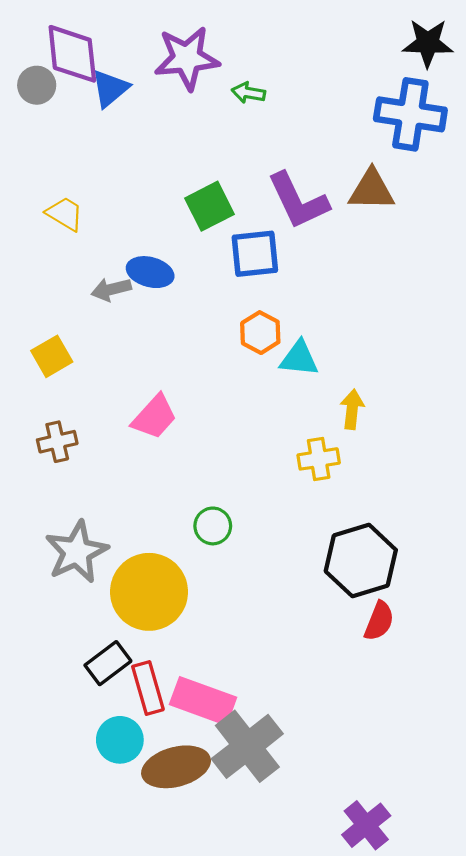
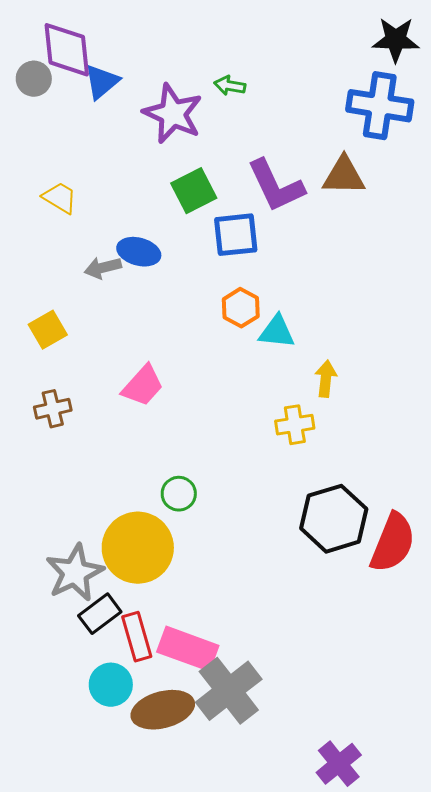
purple star: (187, 58) -> (173, 114), moved, turned 30
green circle: (213, 526) -> (179, 494), moved
gray star: (77, 552) -> (75, 573), moved
red semicircle: (379, 621) -> (393, 543), moved, size x1.6

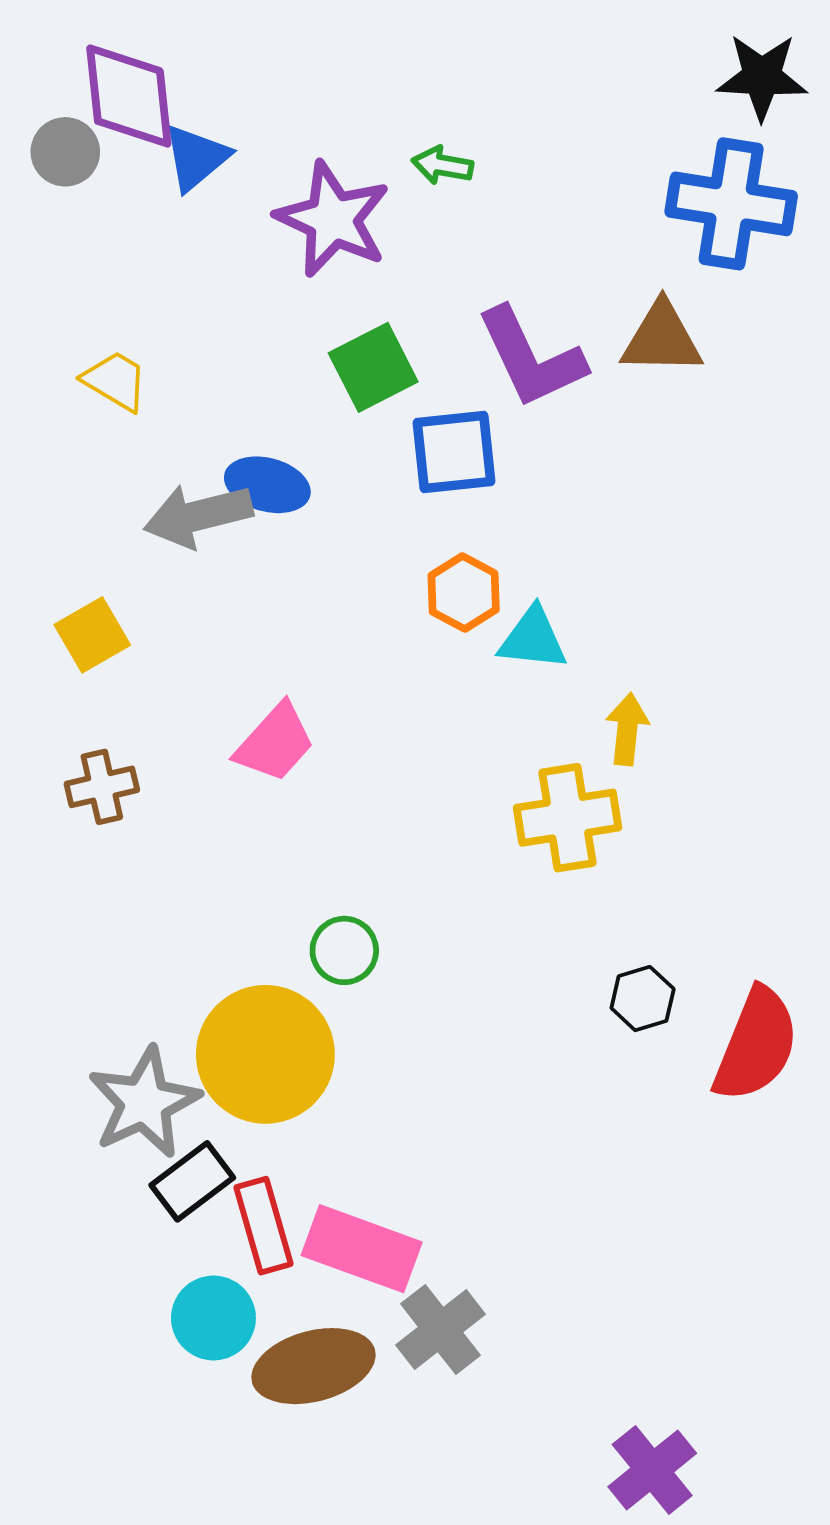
gray arrow: (103, 268) -> (198, 516), size x1.5
yellow cross: (295, 425) -> (568, 818), size x1.4
black hexagon: (334, 519) -> (643, 999), size x0.5
gray cross: (229, 691) -> (441, 1330), size x0.7

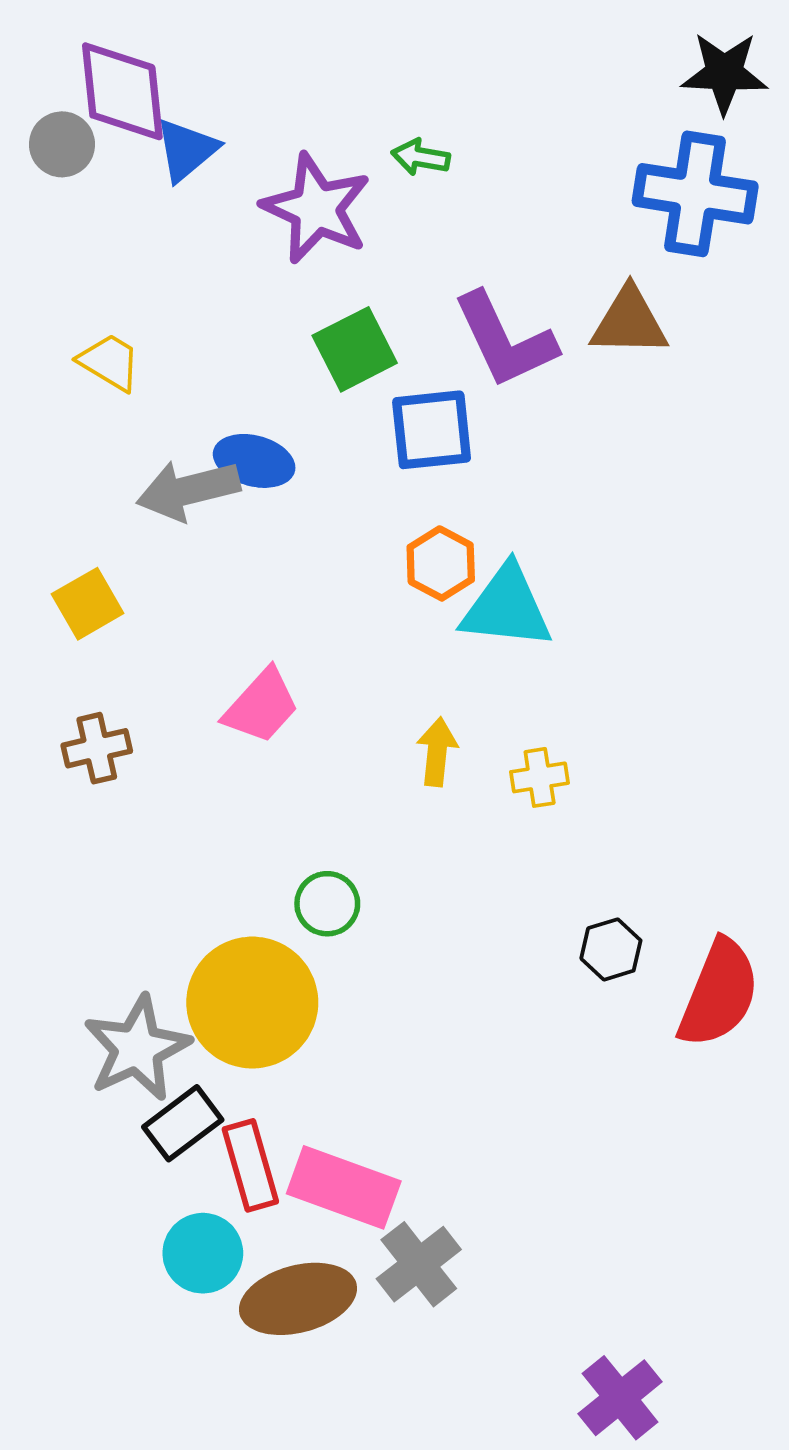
cyan triangle: (533, 639) -> (507, 607), size x1.4
yellow arrow: (627, 729) -> (437, 752), moved
yellow cross: (568, 818) -> (540, 777), size x0.6

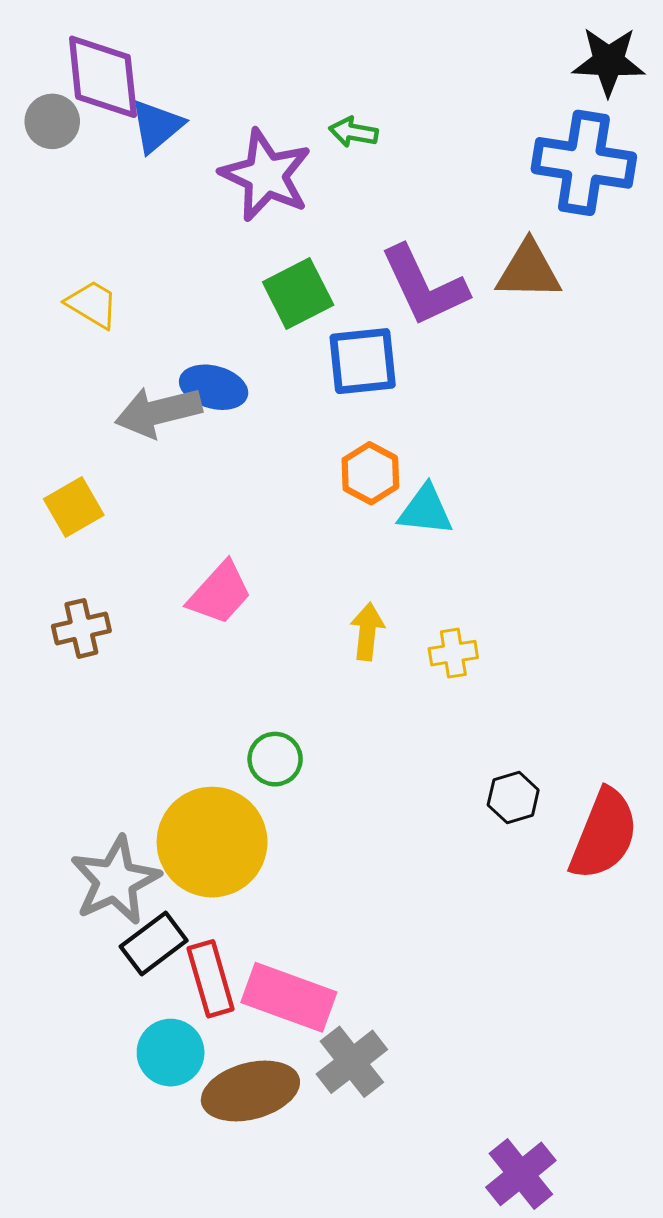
cyan triangle: (507, 607) -> (426, 510), size x0.7

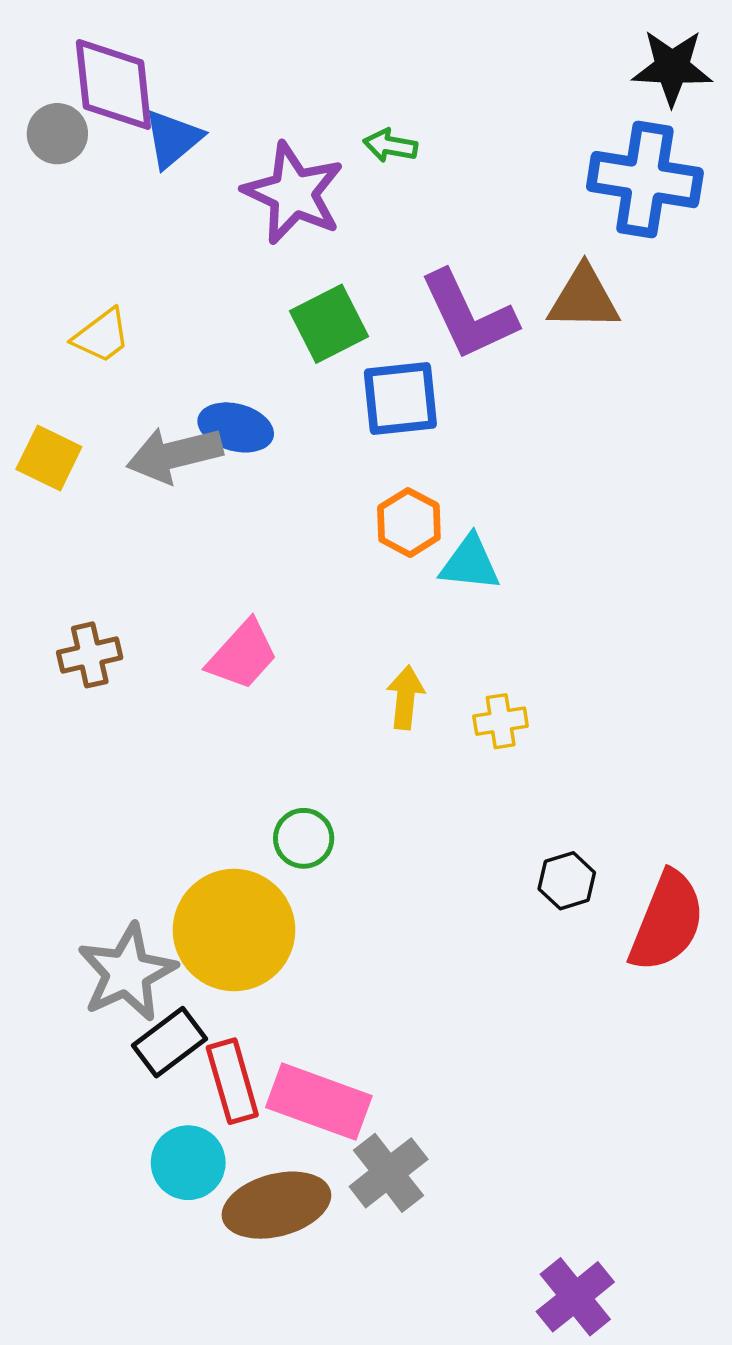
yellow trapezoid: (92, 304) -> (102, 336), turned 112
yellow square: (74, 507) -> (49, 458), moved, turned -34
brown cross: (81, 628) -> (90, 655), moved

